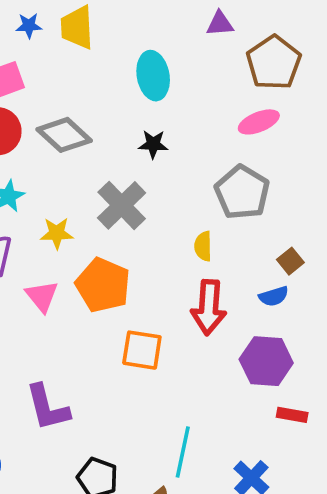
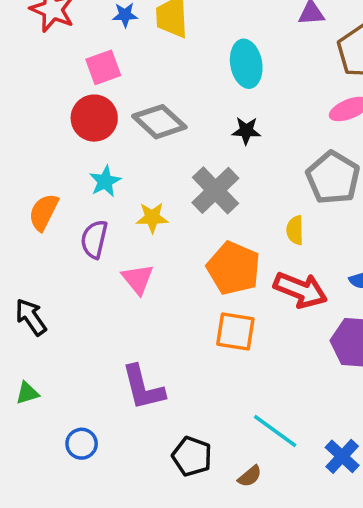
orange pentagon: (103, 285) -> (234, 268), moved
red arrow: (209, 307) -> (300, 290), turned -72
cyan line: (183, 452) -> (275, 431), turned -66

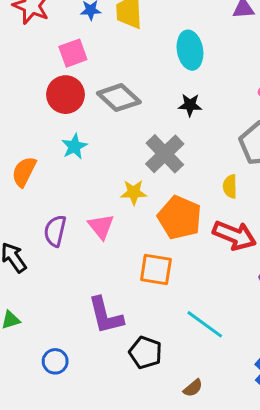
yellow star: (152, 218) -> (134, 192), moved
purple semicircle: (94, 239) -> (55, 231), moved
orange square: (235, 332) -> (156, 269), moved
cyan line: (275, 431) -> (205, 324), moved
black pentagon: (192, 456) -> (146, 352), moved

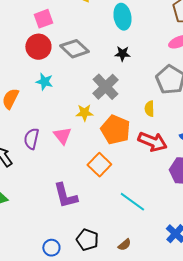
cyan star: (74, 146) -> (44, 82), turned -30
orange square: (156, 269) -> (99, 165), turned 35
black pentagon: (146, 352) -> (87, 240), moved
blue circle: (55, 361) -> (51, 248), moved

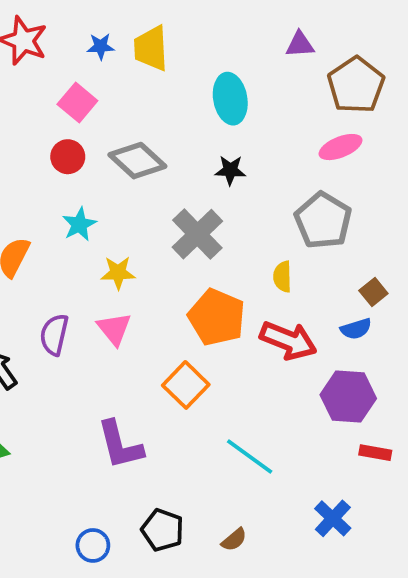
pink square: (43, 19) -> (77, 103), turned -30
red circle: (38, 47) -> (68, 157), size x0.7
cyan star: (44, 82) -> (79, 224), turned 30
yellow star: (84, 113) -> (118, 273), moved

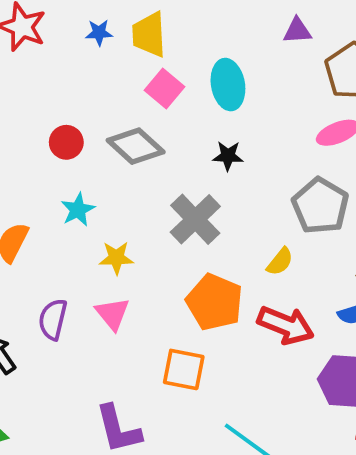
pink square: (77, 103) -> (164, 88), moved
yellow semicircle: (282, 277) -> (280, 262), turned -140
orange square: (186, 385) -> (184, 369), turned -33

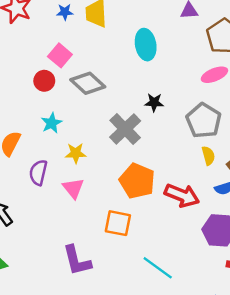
pink square: (164, 88) -> (60, 55), moved
black star: (228, 156) -> (154, 102), moved
yellow semicircle: (280, 262) -> (208, 156), moved, turned -54
purple semicircle: (53, 319) -> (38, 172), moved

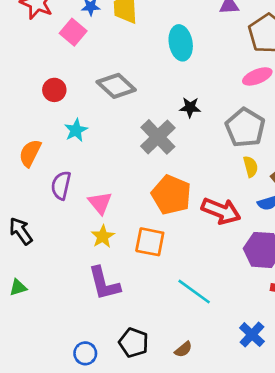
pink square: (60, 55) -> (73, 32), moved
red circle: (44, 81) -> (54, 90), moved
yellow star: (76, 153) -> (103, 236), moved, turned -30

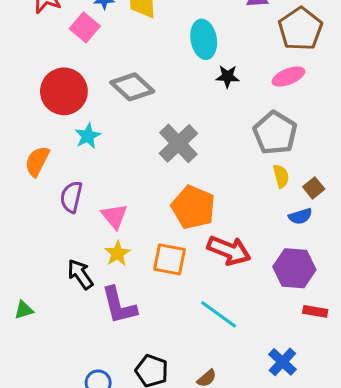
red circle: (54, 90) -> (64, 91), size x1.8
black star: (190, 107) -> (227, 76), moved
red arrow: (221, 211) -> (229, 250), moved
black arrow: (21, 231) -> (80, 274), moved

